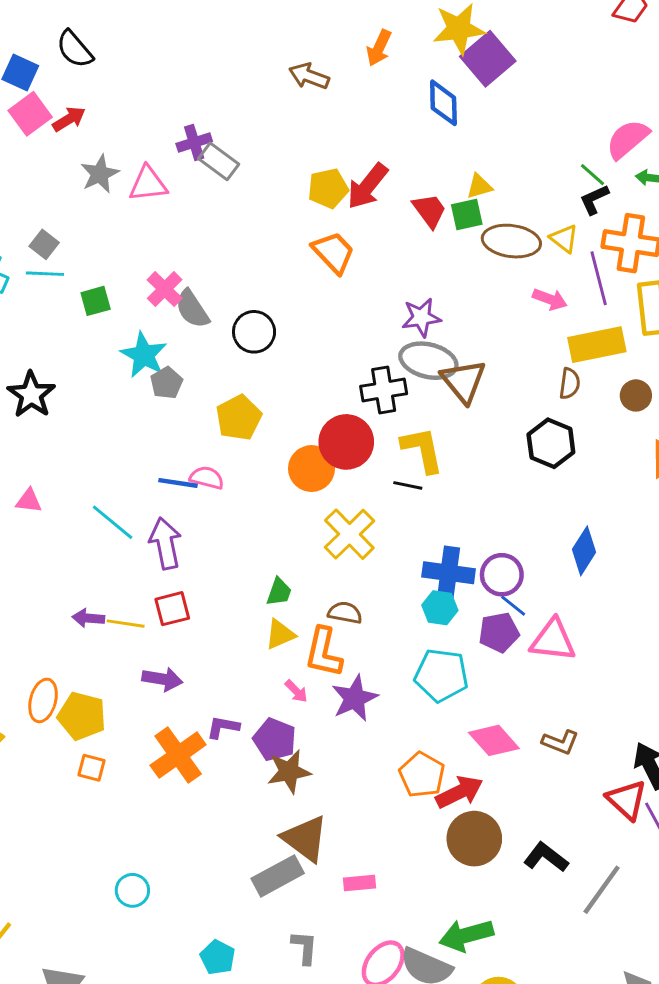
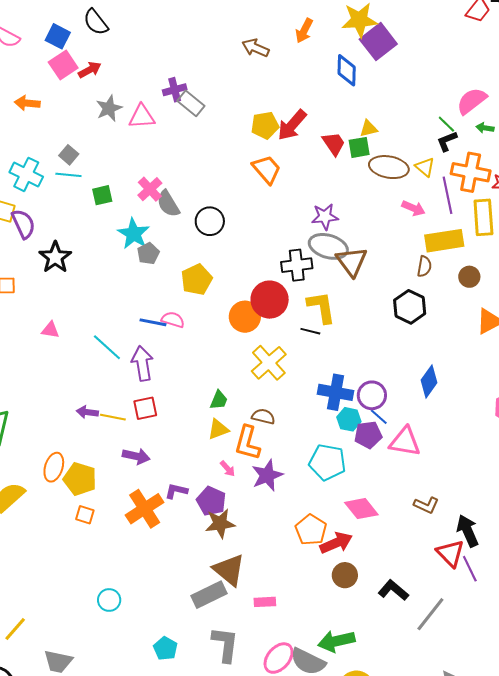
cyan hexagon: (440, 608) -> (349, 419), moved
brown L-shape: (560, 742) -> (426, 505), moved
brown circle: (474, 839) -> (345, 575), size x0.7
gray L-shape: (305, 947) -> (225, 644), size x1.5

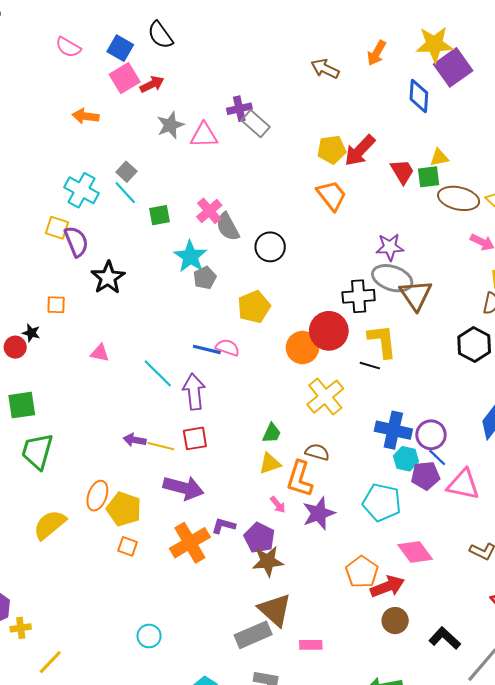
cyan line: (68, 175) -> (125, 193), turned 40
purple arrow: (136, 456) -> (183, 488), size x1.4

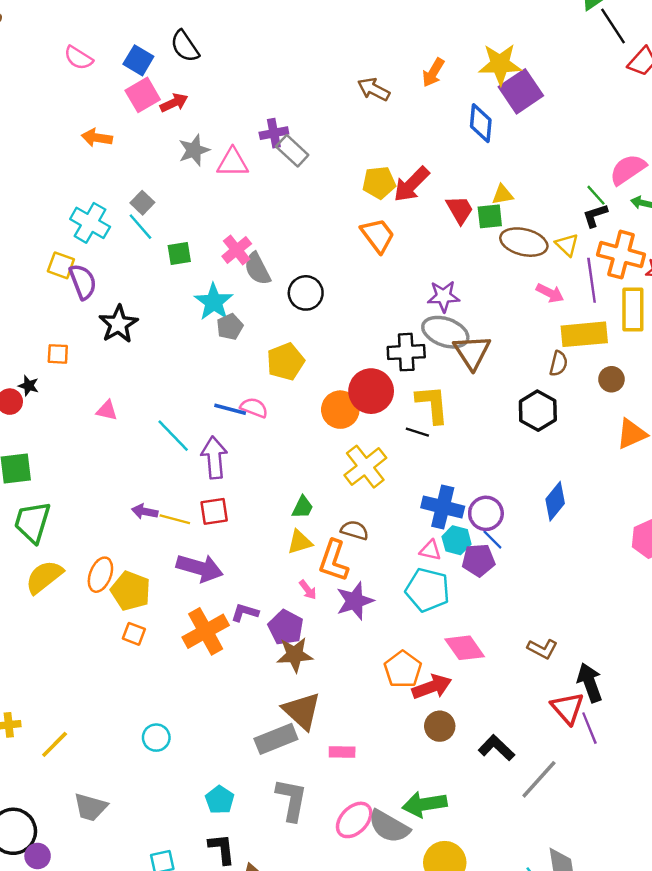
pink triangle: (463, 484) -> (430, 550), moved, size x0.6
yellow semicircle: (50, 525) -> (44, 577), moved
yellow line: (50, 662) -> (55, 744), moved

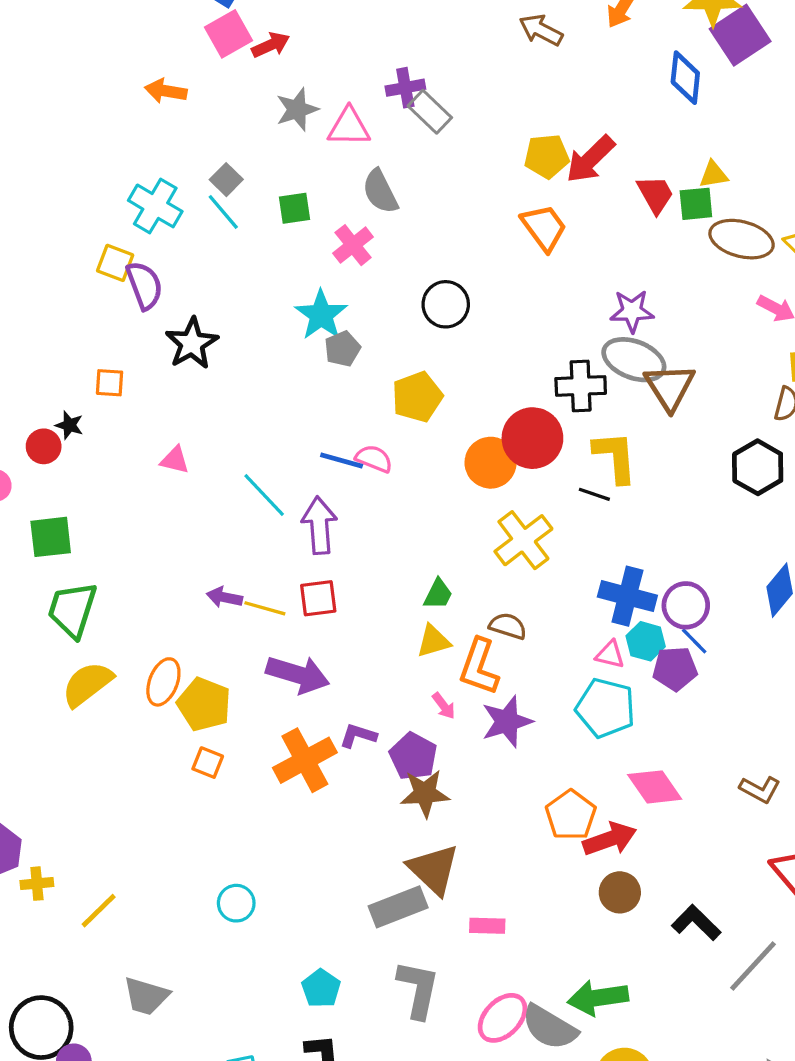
green square: (179, 253) -> (294, 208), moved
gray semicircle: (257, 269) -> (380, 191), moved

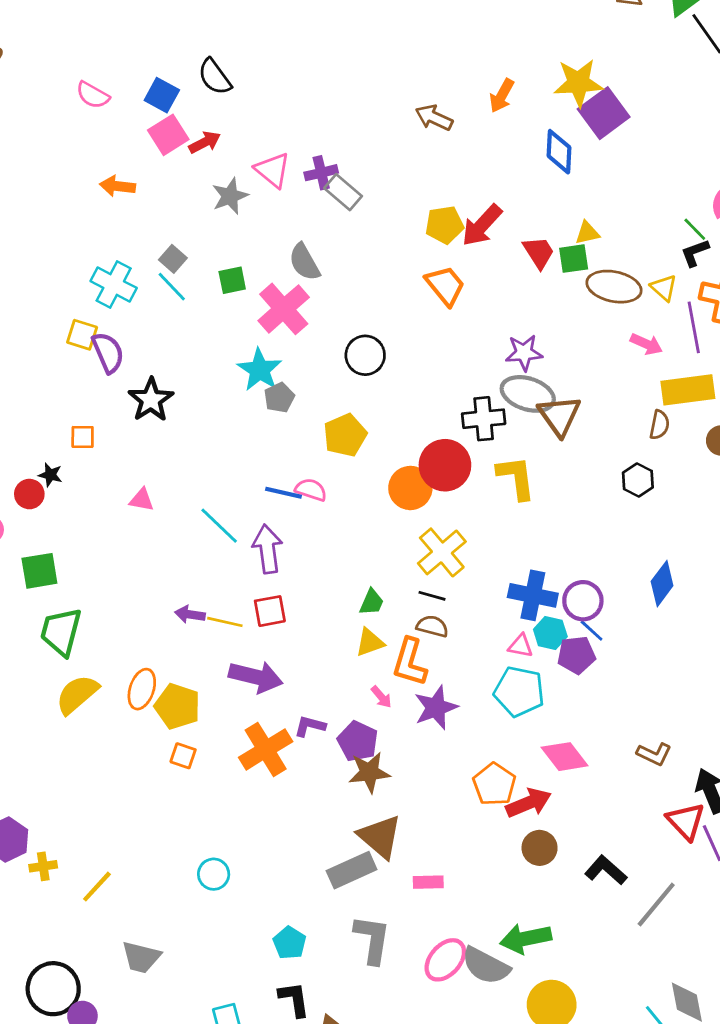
pink triangle: (349, 127) -> (273, 170), moved, turned 42
pink cross: (353, 245) -> (284, 309), size x1.5
black hexagon: (758, 467) -> (638, 480), size x0.7
black line: (594, 494) -> (432, 596), moved

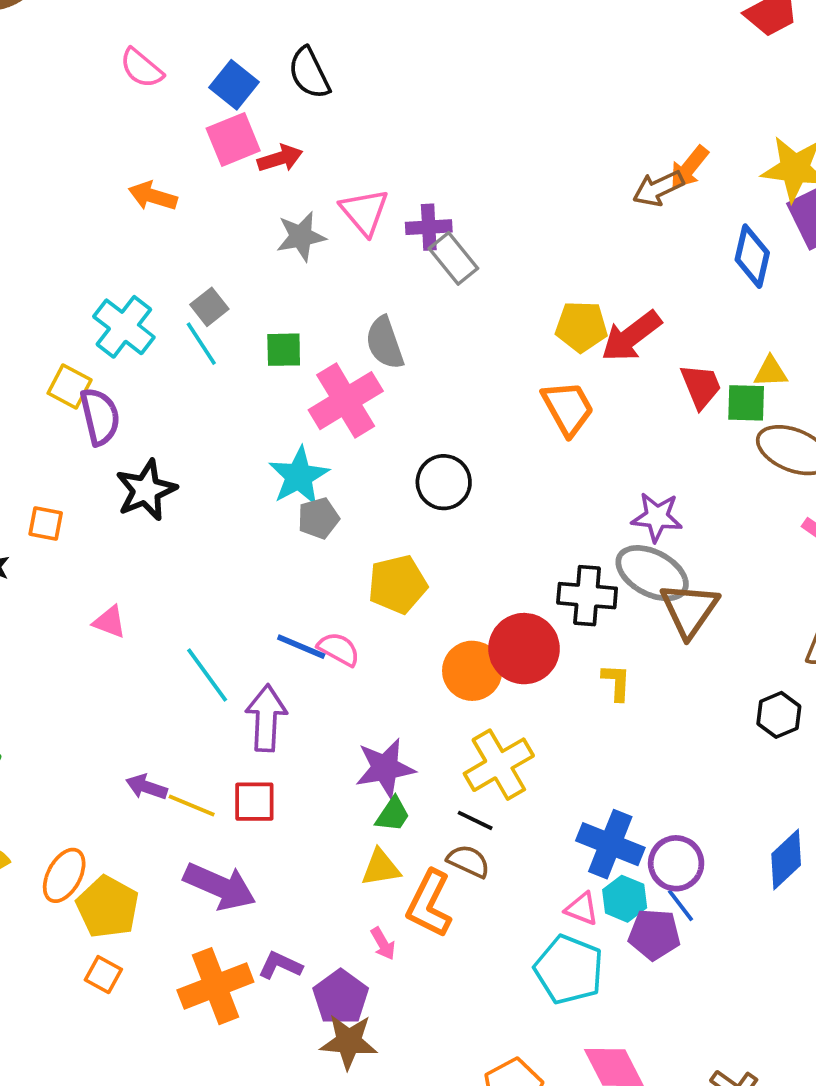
brown arrow: (434, 118) -> (658, 188), moved, turned -60
yellow L-shape: (516, 478) -> (616, 682), size x0.6
purple star: (436, 708) -> (385, 768), moved

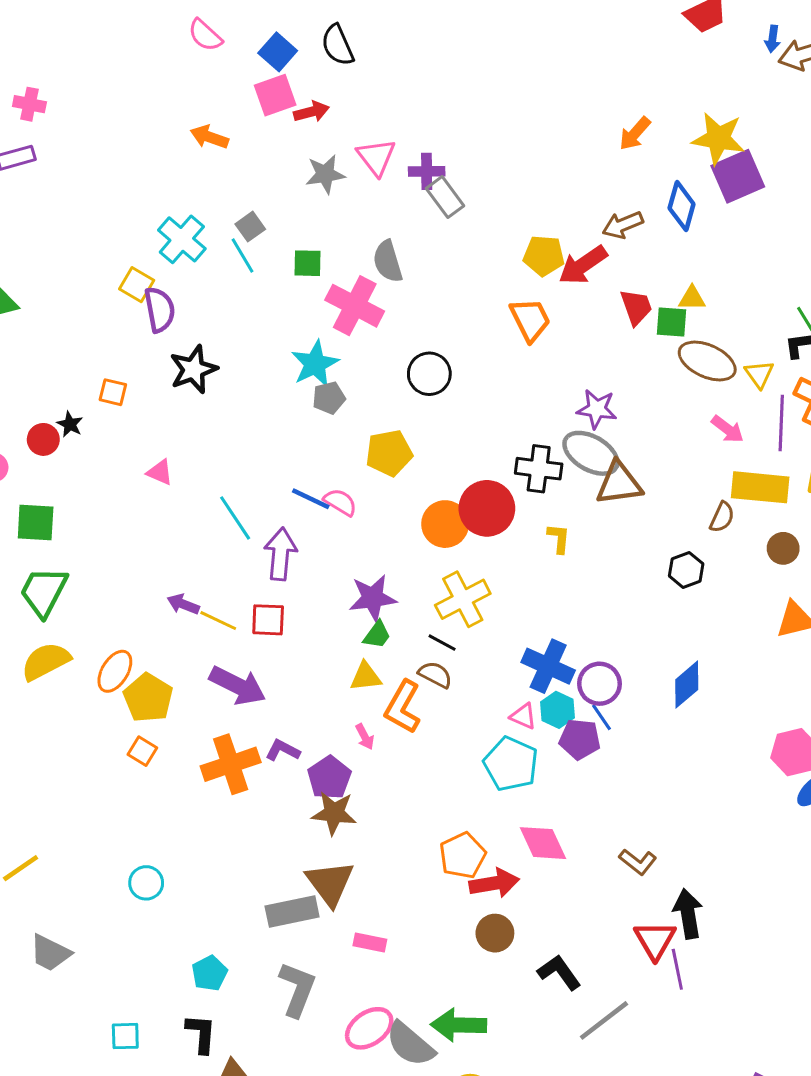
brown arrow: (658, 188) -> (623, 225), moved
pink cross: (346, 401) -> (355, 306), turned -34
brown triangle: (689, 610) -> (619, 484), turned 45

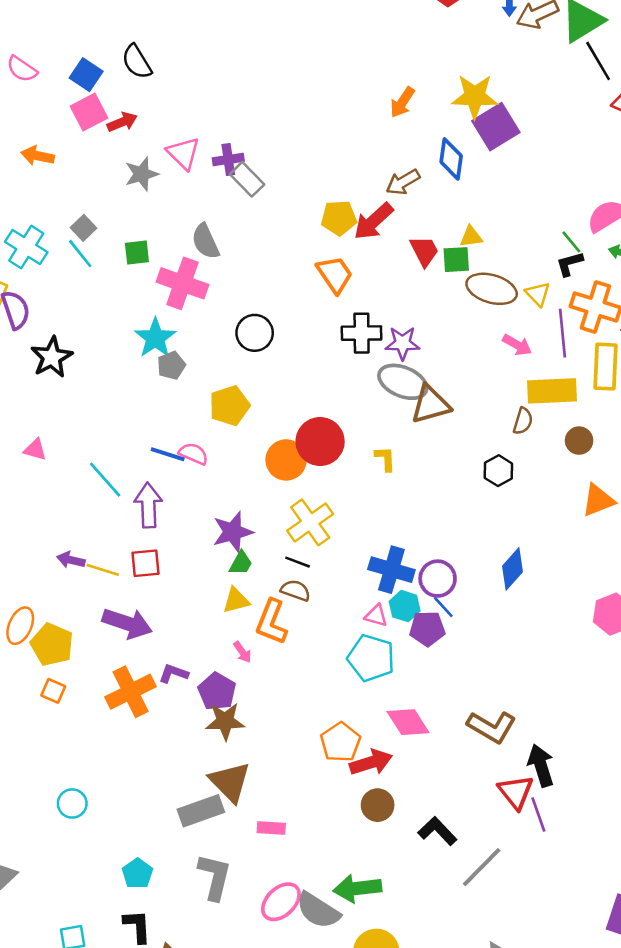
black cross: (539, 469) -> (362, 333), moved
brown L-shape: (638, 862) -> (492, 727), size x1.5

